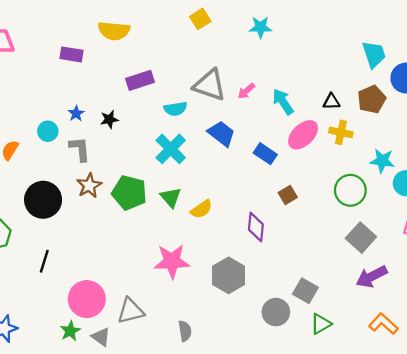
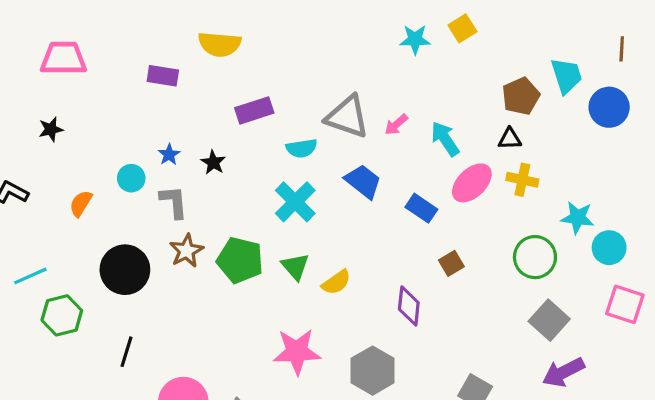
yellow square: (200, 19) -> (462, 28), moved
brown pentagon: (372, 99) -> (521, 96), moved
black star: (109, 119) -> (213, 162), turned -30

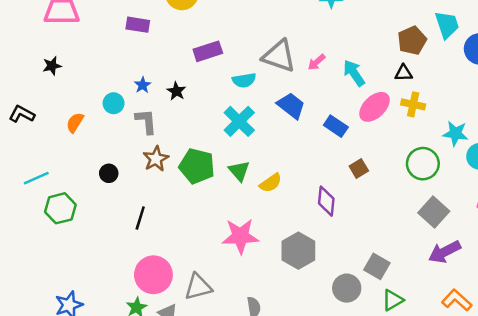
black circle: (125, 270) -> (109, 173), size x0.5
black line: (126, 352) -> (140, 218), moved

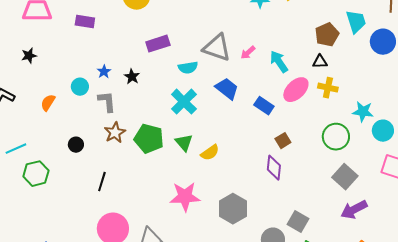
purple rectangle: (138, 25) -> (85, 22), moved
purple diamond: (326, 201) -> (274, 168), moved

